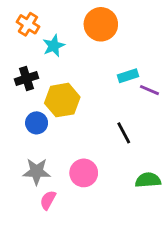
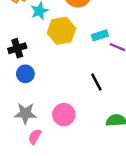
black cross: (27, 79) -> (17, 48), moved
yellow hexagon: (62, 100) -> (61, 31), moved

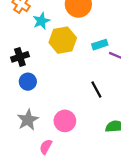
gray star: (25, 113) -> (28, 120), turned -30
pink semicircle: (35, 137) -> (46, 147), moved

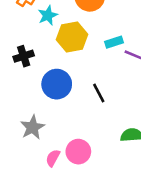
blue circle: (28, 82) -> (57, 84), moved, size x1.5
black line: (96, 89) -> (99, 93), moved
pink circle: (65, 121) -> (78, 152), moved

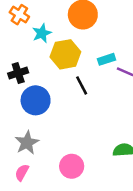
blue circle: (57, 84) -> (36, 100), moved
black line: (99, 93) -> (82, 85), moved
pink semicircle: (53, 158) -> (22, 172), moved

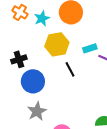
cyan star: (42, 33) -> (42, 18), moved
gray star: (27, 143) -> (37, 111), moved

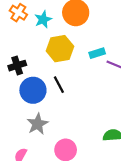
black line: (70, 69) -> (59, 85), moved

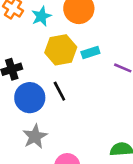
cyan rectangle: (97, 53) -> (90, 52), moved

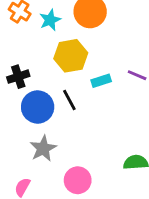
cyan rectangle: (90, 52) -> (101, 81), moved

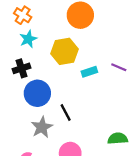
cyan star: (50, 20) -> (28, 39), moved
black line: (69, 100) -> (66, 112), moved

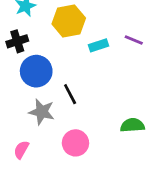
gray star: (42, 127) -> (42, 112), turned -30

